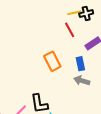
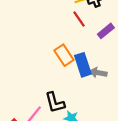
blue rectangle: (80, 64) -> (83, 65), moved, size x1.5

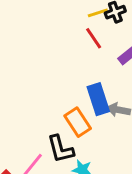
orange rectangle: (64, 55) -> (78, 122), moved

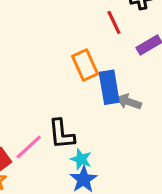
orange rectangle: (78, 122) -> (85, 65), moved

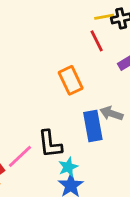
blue rectangle: (109, 87) -> (93, 126), moved
cyan star: (81, 159) -> (68, 167), turned 30

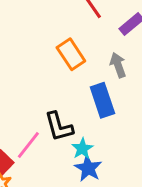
gray arrow: (111, 113) -> (118, 65), moved, turned 60

